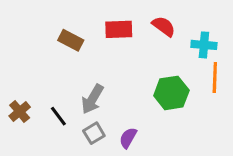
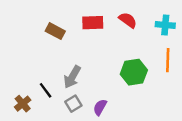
cyan cross: (204, 45) -> (165, 25), moved
brown cross: (20, 112) -> (23, 104), moved

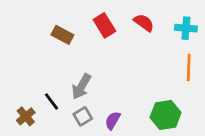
red rectangle: (93, 23) -> (104, 25), turned 60
green hexagon: (134, 72) -> (166, 115), moved

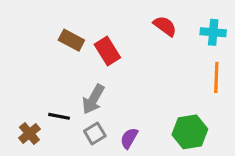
red rectangle: (104, 25) -> (107, 51), moved
black line: (52, 101) -> (59, 116), turned -42

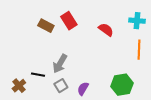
red semicircle: (165, 26) -> (106, 30), moved
red rectangle: (107, 51) -> (69, 21), moved

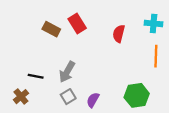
red semicircle: (106, 30) -> (119, 34), turned -112
black line: (38, 75) -> (36, 76), moved

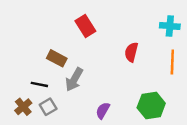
brown rectangle: (51, 29) -> (57, 58), moved
red semicircle: (119, 34) -> (131, 52), moved
gray square: (68, 97) -> (48, 107), moved

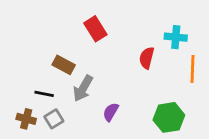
cyan cross: (170, 26) -> (176, 37), moved
brown cross: (23, 107) -> (26, 119), turned -35
purple semicircle: (103, 110) -> (111, 112), moved

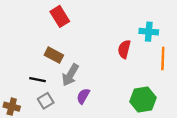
red rectangle: (95, 29) -> (60, 16), moved
purple semicircle: (111, 112) -> (83, 96), moved
brown cross: (26, 119) -> (12, 107), moved

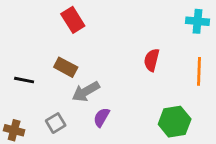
cyan cross: (149, 32) -> (198, 21), moved
gray arrow: (70, 75) -> (86, 92), turned 30
black line: (37, 80) -> (24, 80), moved

